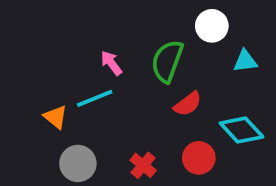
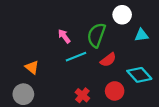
cyan line: (95, 98) -> (76, 57), moved
gray circle: (78, 163) -> (23, 94), moved

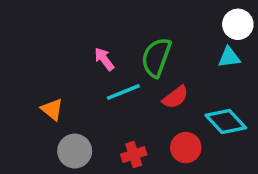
white circle: (122, 15) -> (238, 24), moved
gray circle: (23, 94) -> (75, 151), moved
red cross: (82, 95) -> (134, 155), turned 32

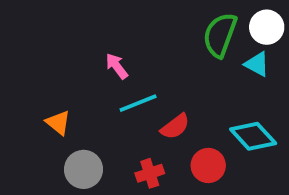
green semicircle: (156, 57) -> (220, 35), moved
cyan triangle: (229, 57) -> (257, 64), turned 35
red semicircle: (175, 97) -> (175, 127), moved

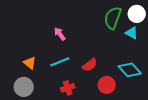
cyan line: (138, 103) -> (60, 62), moved
gray circle: (84, 169) -> (24, 87), moved
red cross: (150, 173) -> (68, 88), moved

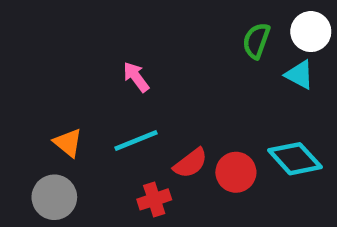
green semicircle: (113, 18) -> (256, 41), size x0.7
red semicircle: (90, 65) -> (191, 163), moved
red circle: (107, 85) -> (236, 172), moved

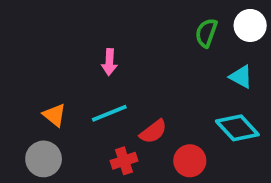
cyan triangle: (299, 75) -> (241, 77), moved
pink arrow: (136, 77) -> (109, 62), turned -140
red circle: (236, 172) -> (190, 161), moved

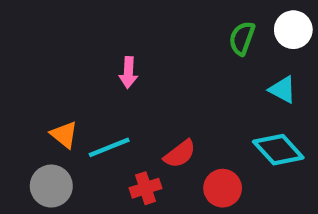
cyan line: (109, 113) -> (109, 147), moved

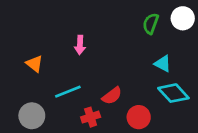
cyan triangle: (283, 90) -> (163, 64), moved
orange triangle: (64, 135) -> (34, 64), moved

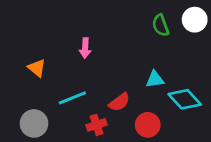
green semicircle: (151, 24) -> (161, 25), turned -40
cyan triangle: (163, 64) -> (155, 79), moved, turned -36

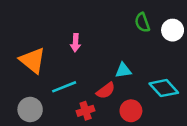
white circle: (195, 20) -> (173, 30), moved
orange triangle: (37, 68) -> (33, 60), size x1.6
cyan triangle: (155, 79) -> (123, 70), moved

